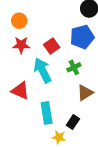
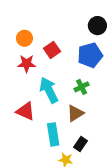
red square: (52, 46) -> (52, 50), moved
brown triangle: (85, 93) -> (75, 113), moved

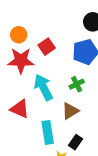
red star: (27, 64) -> (21, 61), size x1.4

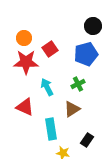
cyan arrow: (43, 87) -> (47, 87), size x0.7
black rectangle: (76, 142) -> (87, 140), moved

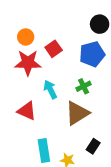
brown triangle: (72, 109) -> (77, 113), size x1.4
cyan rectangle: (51, 129) -> (44, 151), moved

